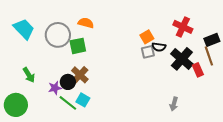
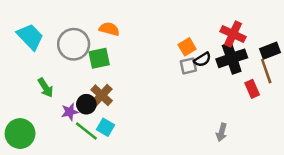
black semicircle: (159, 47) -> (202, 60), turned -40
black cross: (182, 59) -> (232, 58), moved, turned 30
green arrow: (29, 75) -> (46, 88), moved

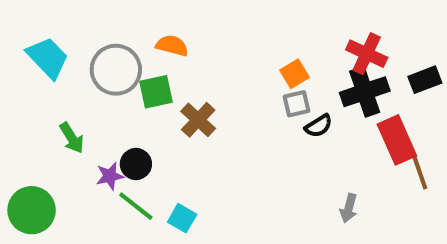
black semicircle: (202, 60) -> (319, 126), moved
brown line: (266, 71) -> (419, 170), moved
red rectangle: (252, 89) -> (397, 140), size x1.6
brown cross: (102, 95) -> (198, 120), moved
cyan square: (105, 127) -> (182, 218), moved

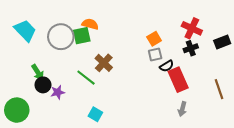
green square: (156, 92) -> (82, 36), moved
black cross: (365, 92) -> (191, 48), size x0.6
red rectangle: (397, 140) -> (178, 80), moved
black circle: (136, 164) -> (43, 85), moved
green line: (136, 206) -> (86, 78), moved

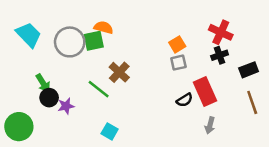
black rectangle: (222, 42) -> (249, 70), moved
black semicircle: (167, 66) -> (185, 100), moved

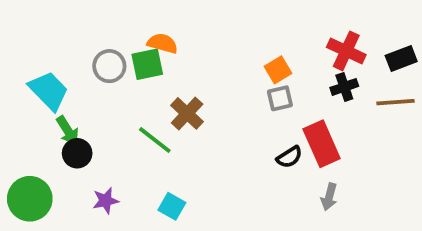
cyan trapezoid: (29, 35) -> (49, 91), moved
gray circle: (70, 42) -> (109, 66), size x0.7
black rectangle: (249, 70) -> (401, 59), moved
brown line: (252, 102) -> (395, 102), moved, turned -75
purple star: (66, 106) -> (106, 201), moved

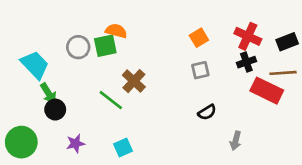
orange square: (278, 70) -> (199, 38), moved
red rectangle: (322, 144) -> (267, 91), moved, turned -40
cyan square: (172, 206) -> (123, 148), turned 36

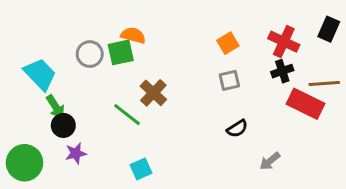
black rectangle: (287, 42) -> (329, 29), moved, turned -45
gray arrow: (236, 141) -> (270, 161), turned 36
purple star: (76, 143) -> (76, 153), moved

